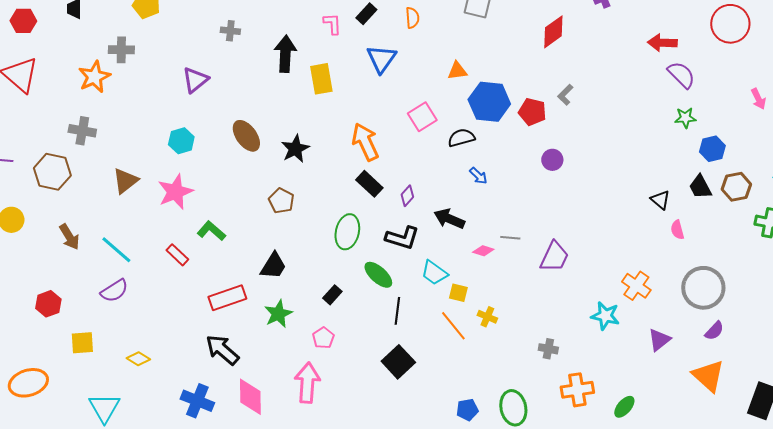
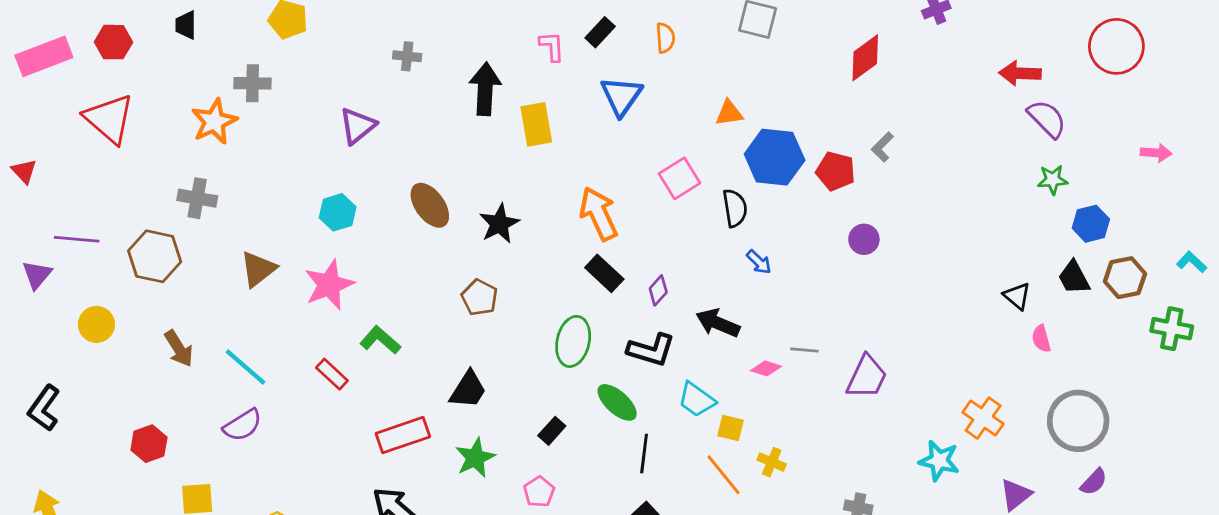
pink arrow: (758, 99) -> (1156, 153), turned -60
black semicircle: (461, 138) -> (735, 208), turned 96

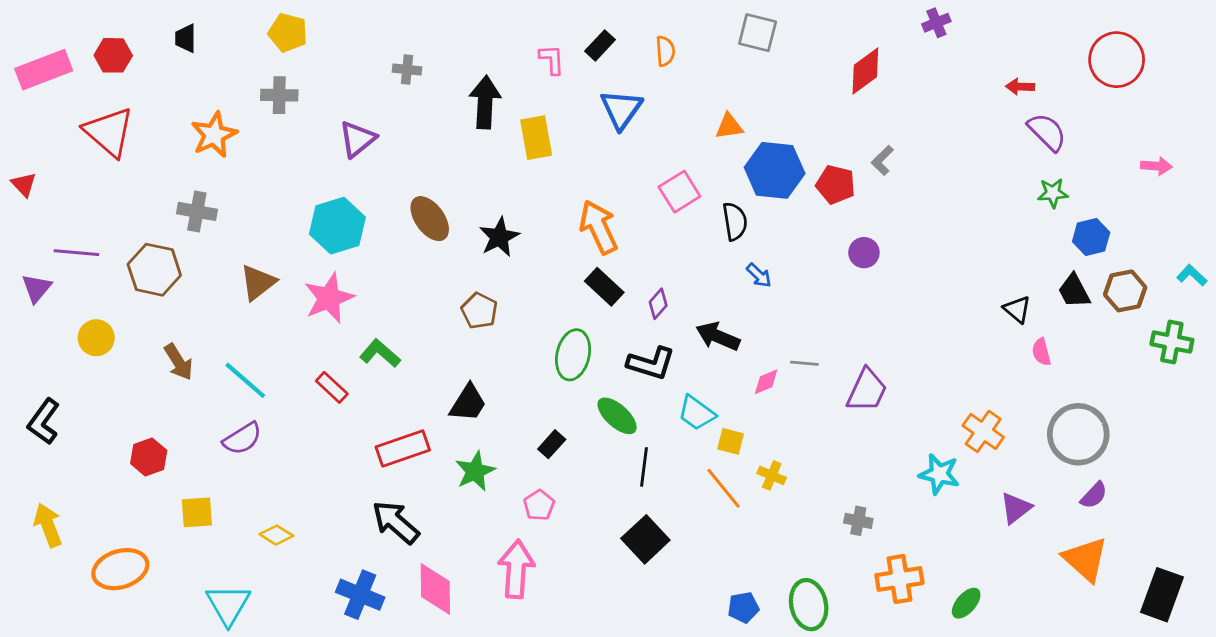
red arrow: (1020, 73) -> (1020, 87), size x0.7
gray cross: (253, 83) -> (279, 95), moved
cyan hexagon: (338, 212) -> (337, 226), size x1.5
pink diamond: (766, 368) -> (766, 382), turned -40

